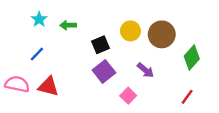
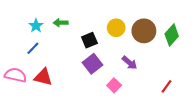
cyan star: (39, 19) -> (36, 26), moved
green diamond: (192, 58) -> (172, 35), moved

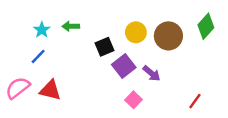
green diamond: (172, 35) -> (206, 26), moved
purple square: (93, 64) -> (124, 66), moved
pink semicircle: (15, 75) -> (18, 88), turned -50

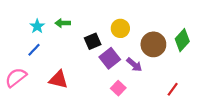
green diamond: (206, 26) -> (182, 40), moved
brown circle: (168, 36) -> (153, 44), moved
red triangle: (50, 90) -> (58, 80), moved

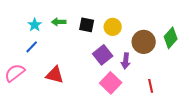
black square: (93, 41) -> (87, 25), moved, turned 35
purple arrow: (134, 65) -> (126, 61), turned 56
pink square: (118, 88) -> (111, 83), size x1.5
red line: (173, 89) -> (151, 86), moved, turned -48

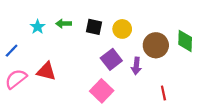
green diamond: (171, 38) -> (185, 41), turned -40
blue line: (32, 47) -> (12, 51), moved
red triangle: (55, 75) -> (46, 71), moved
pink square: (111, 83) -> (102, 91), moved

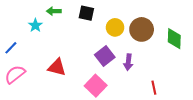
green arrow: (64, 24) -> (54, 11), moved
black square: (94, 27) -> (86, 13), moved
brown circle: (156, 45) -> (142, 29), moved
red triangle: (46, 71) -> (57, 67), moved

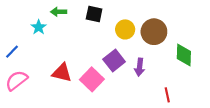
green diamond: (174, 39) -> (184, 55), moved
pink square: (96, 86) -> (92, 79), moved

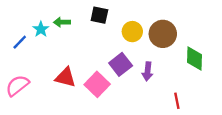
green arrow: (59, 12) -> (62, 22), moved
blue line: (12, 52) -> (20, 42), moved

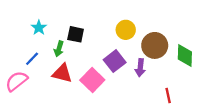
black square: (99, 15) -> (76, 34), moved
green arrow: (62, 22) -> (59, 49), moved, turned -72
brown circle: (163, 34) -> (155, 45), moved
blue line: (20, 42) -> (32, 59), moved

